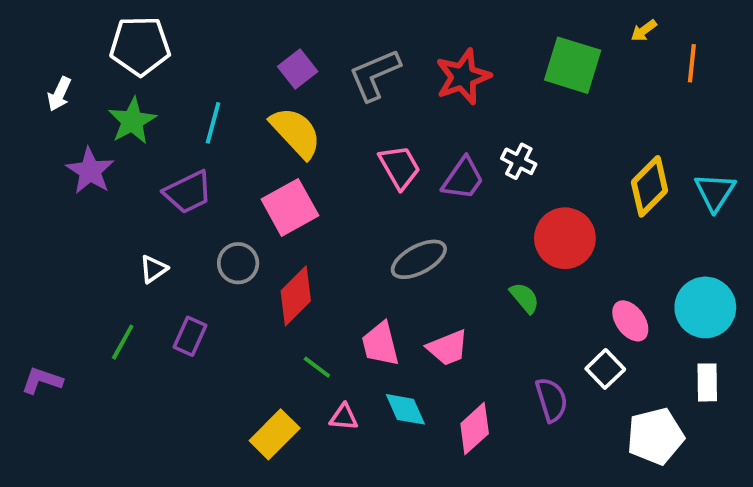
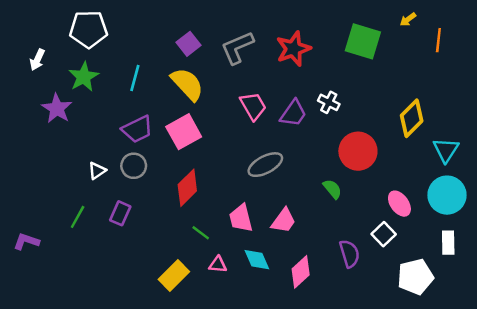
purple trapezoid: (188, 192) -> (137, 129), moved
cyan triangle: (715, 192) -> (446, 150), moved
gray circle: (238, 263) -> (134, 166), moved
pink trapezoid: (448, 348) -> (284, 221), turned -32

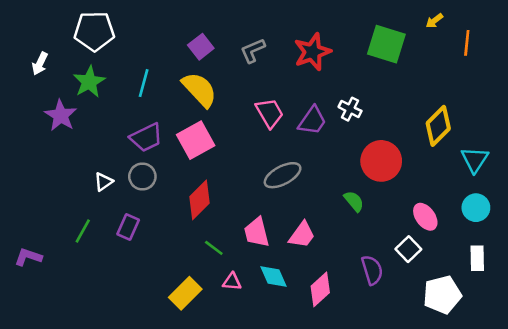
gray L-shape: (237, 48) -> (253, 51), size x0.7
cyan circle: (447, 195) -> (476, 208), size x0.7

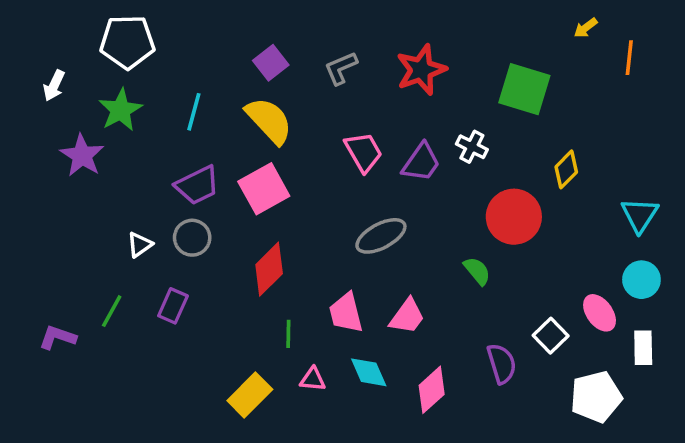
green square: (386, 44) -> (524, 89), moved
yellow diamond: (438, 126) -> (566, 169), moved, size x0.7
pink ellipse: (425, 217) -> (600, 313), moved
green line: (214, 248) -> (288, 334), turned 54
purple L-shape: (28, 257) -> (58, 337), moved

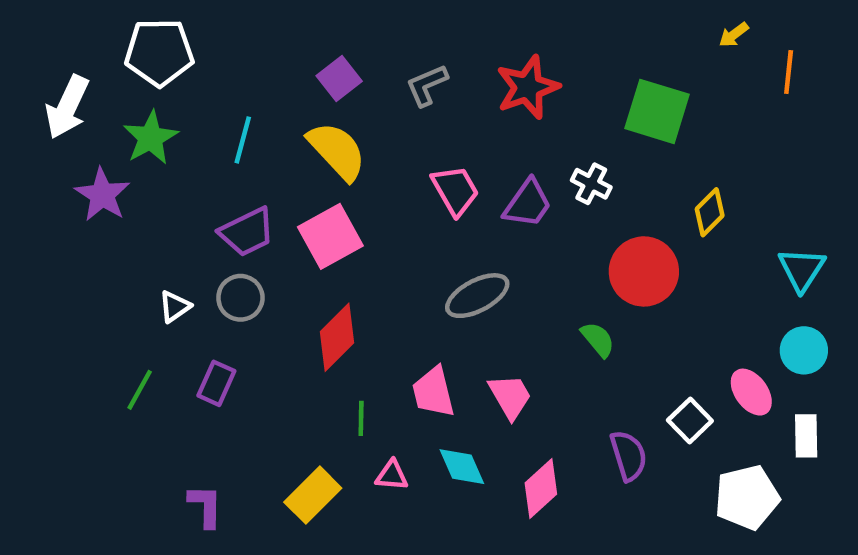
white arrow: (54, 86) -> (67, 107), size x1.6
pink trapezoid: (407, 316) -> (510, 396), turned -66
purple L-shape: (58, 337) -> (205, 506), moved, turned 72

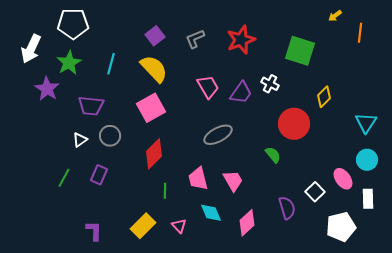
purple trapezoid: (247, 232) -> (91, 106), moved, turned 32
pink triangle: (392, 475) -> (179, 226), moved, turned 42

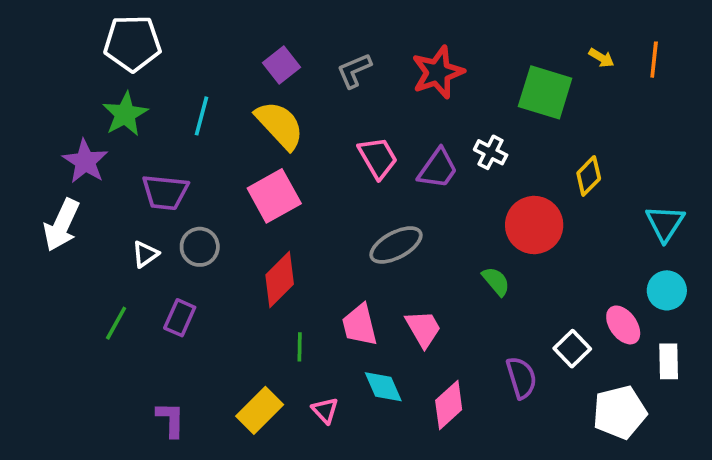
yellow arrow: (335, 16) -> (601, 58), moved, turned -112
white arrow: (31, 49) -> (62, 225), moved

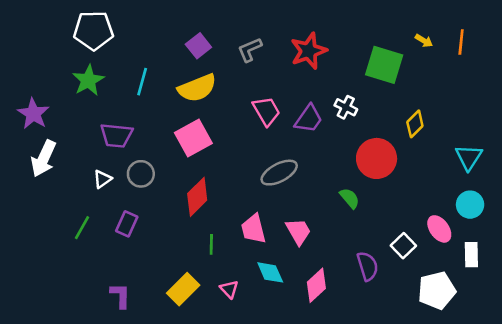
yellow semicircle: (280, 125) -> (197, 88), turned 111
purple star: (85, 161) -> (33, 114), moved

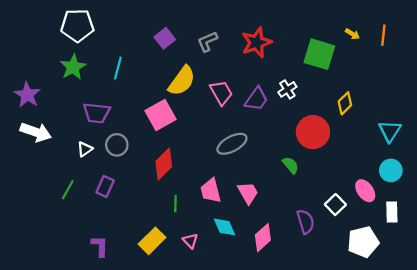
yellow semicircle: (197, 88) -> (182, 81), moved, turned -32
white cross: (346, 107) -> (287, 89), turned 30
white arrow: (43, 158) -> (36, 132), turned -96

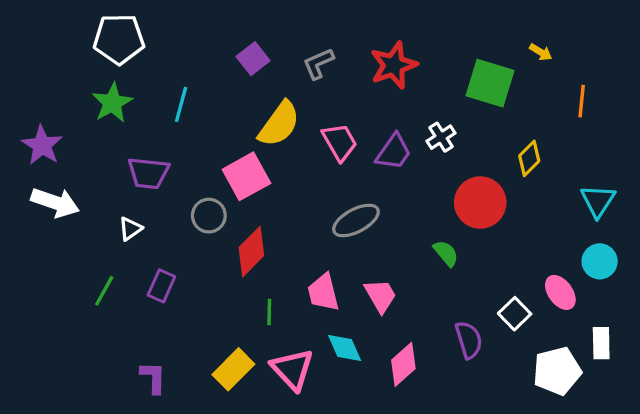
orange line: (383, 35) -> (582, 101), moved
gray circle: (117, 145) -> (209, 216), moved
white rectangle: (392, 212) -> (601, 343), moved
pink triangle: (190, 241) -> (292, 369), size x1.8

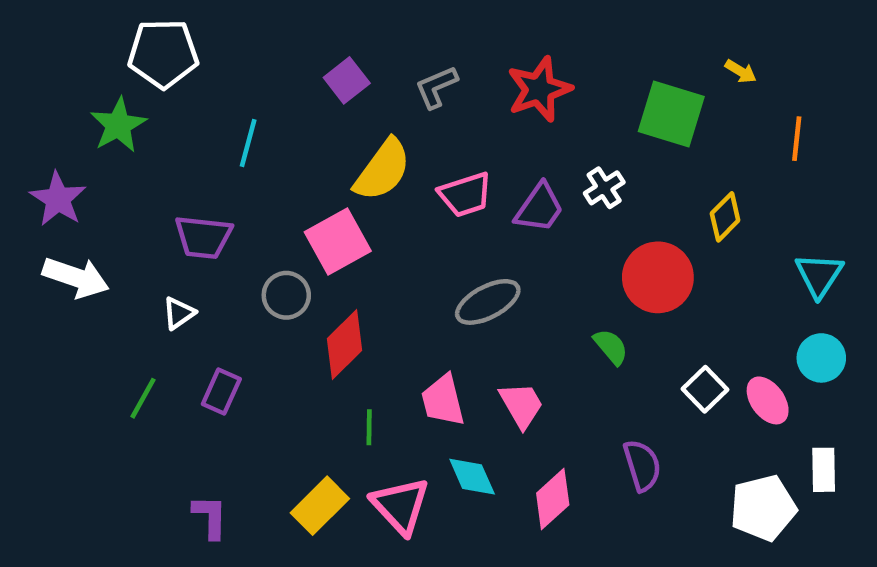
green star: (112, 103) -> (118, 125), moved
pink trapezoid: (340, 142) -> (465, 195), turned 102
white square: (515, 314) -> (705, 389), moved

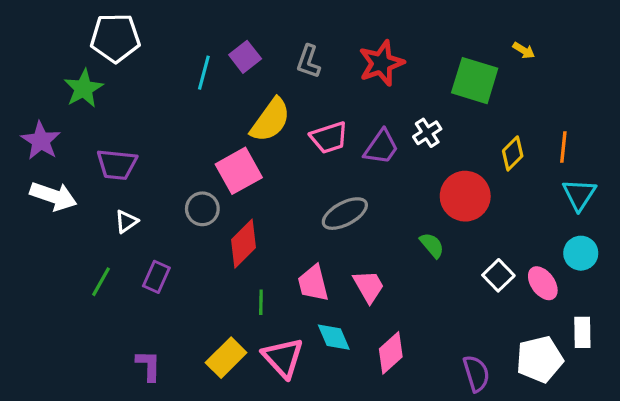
gray L-shape: (436, 87) -> (308, 62), turned -48
orange line: (797, 139) -> (563, 147), moved
cyan line: (248, 143) -> (204, 73), moved
purple trapezoid: (203, 237) -> (117, 164), moved
purple semicircle: (642, 465) -> (476, 373), moved

